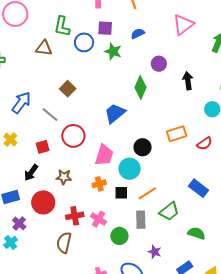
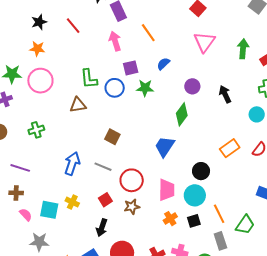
green diamond: (140, 87) -> (182, 114), turned 30
brown star: (64, 177) -> (132, 207), moved
orange line: (147, 193) -> (219, 214), turned -66

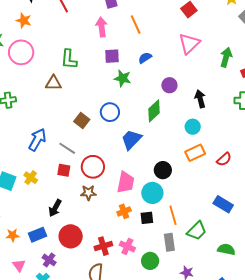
blue circle: (115, 88) -> (110, 112), moved
cyan circle: (257, 114) -> (193, 127), moved
red square: (105, 200) -> (64, 170), moved, turned 32

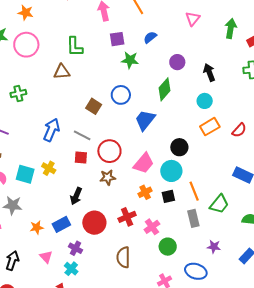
pink triangle: (189, 44) -> (193, 19), size x0.7
pink trapezoid: (126, 182) -> (144, 163), turned 35
red cross: (103, 246) -> (127, 217), moved
pink cross: (127, 246) -> (152, 227), turned 35
green circle: (150, 261) -> (168, 247), moved

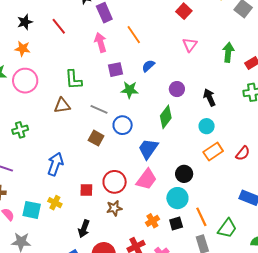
gray line: (82, 135) -> (99, 109), moved
pink trapezoid: (144, 163) -> (146, 179), moved

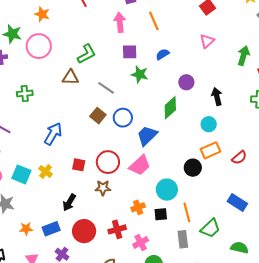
green L-shape: (74, 80) -> (86, 54), turned -125
blue circle: (123, 125) -> (123, 118), moved
black circle: (184, 174) -> (193, 168), moved

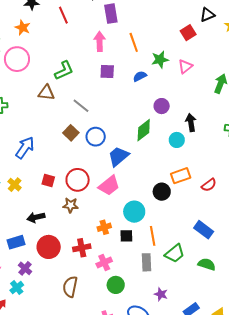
green star: (140, 74) -> (160, 60), moved, turned -30
cyan circle: (209, 124) -> (177, 140), moved
black arrow: (69, 202) -> (36, 217), turned 42
green semicircle: (239, 248) -> (207, 264), moved

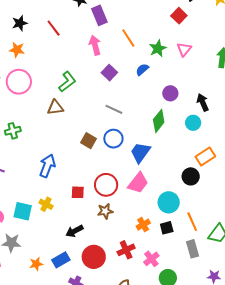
purple square: (107, 72) -> (109, 73), turned -35
gray line: (81, 106) -> (114, 109), moved

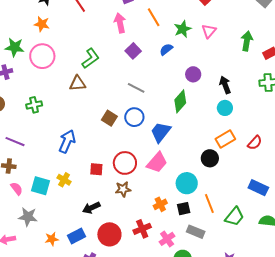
cyan circle: (193, 123) -> (225, 108), moved
gray rectangle: (192, 249) -> (196, 232), moved, turned -54

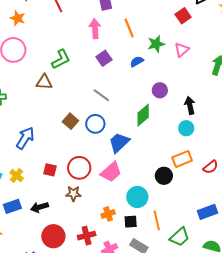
blue rectangle: (258, 188) -> (207, 212), turned -54
blue rectangle: (77, 236) -> (12, 206), moved

